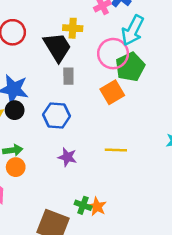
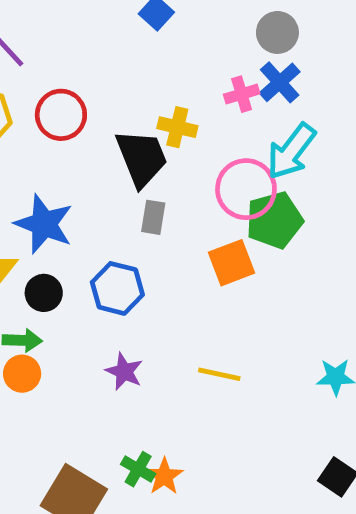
black circle: (15, 110) -> (44, 293), moved

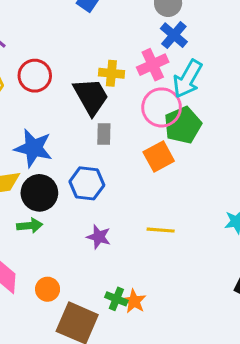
pink cross: (242, 94) -> (153, 65), moved, size x1.4
black circle: (44, 293) -> (39, 193), size x1.5
orange circle: (22, 374) -> (48, 289), moved

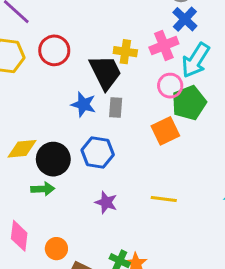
pink circle: (162, 107) -> (170, 86), size x0.7
blue star: (33, 148) -> (83, 104), moved, size x0.7

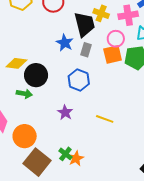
pink circle: (170, 86) -> (116, 39), moved
orange square: (165, 131) -> (113, 54), moved
blue hexagon: (98, 152) -> (79, 80), moved
orange circle: (56, 249) -> (25, 136), size x1.5

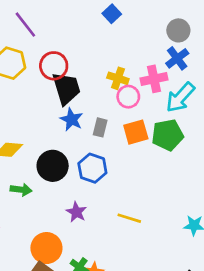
black trapezoid: (84, 24) -> (66, 88), moved
pink circle: (116, 39) -> (128, 97), moved
black circle: (36, 75) -> (53, 166), moved
orange circle: (25, 136) -> (46, 248), moved

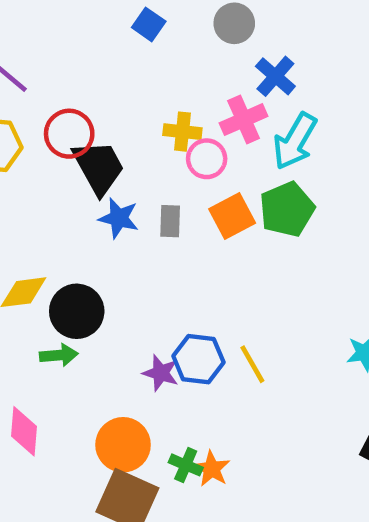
gray circle: (178, 30) -> (234, 23), moved
black circle: (53, 166) -> (77, 311), moved
blue hexagon: (92, 168) -> (198, 359), moved
yellow line: (129, 218) -> (252, 364), turned 55

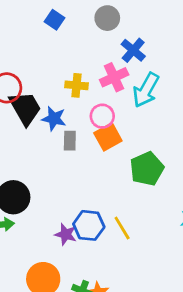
pink circle: (207, 159) -> (102, 116), moved
green pentagon: (287, 209) -> (147, 169), moved
blue star: (119, 218) -> (54, 119), moved

